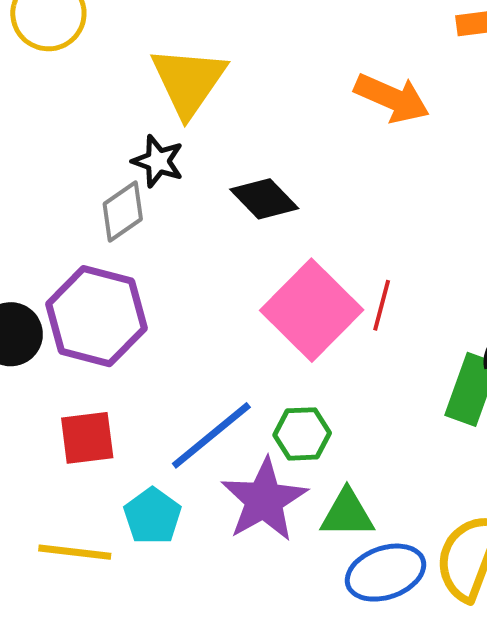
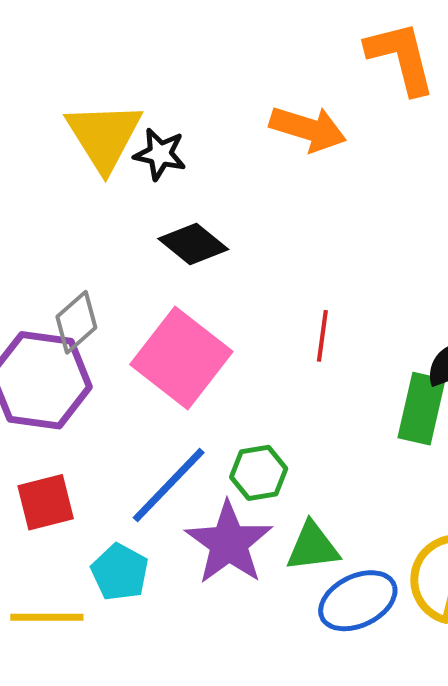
black star: (158, 161) -> (160, 154), moved
gray diamond: (123, 211) -> (76, 322), moved
pink square: (312, 310) -> (181, 358), moved

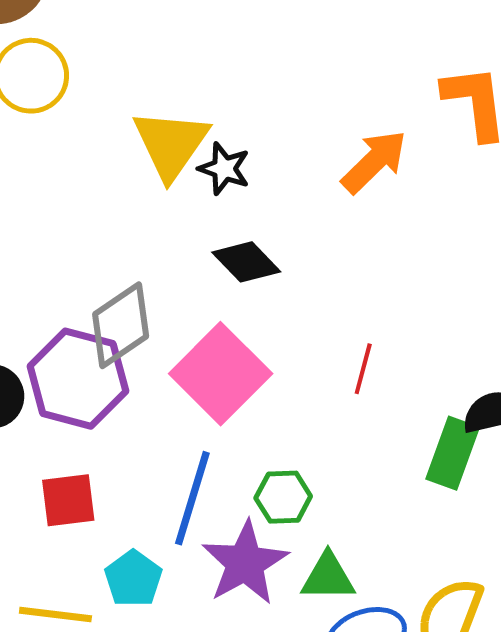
orange arrow: (308, 129) -> (374, 162), turned -68
gray diamond: (76, 322) -> (121, 325), size x1.4
blue line: (169, 485) -> (192, 498), turned -34

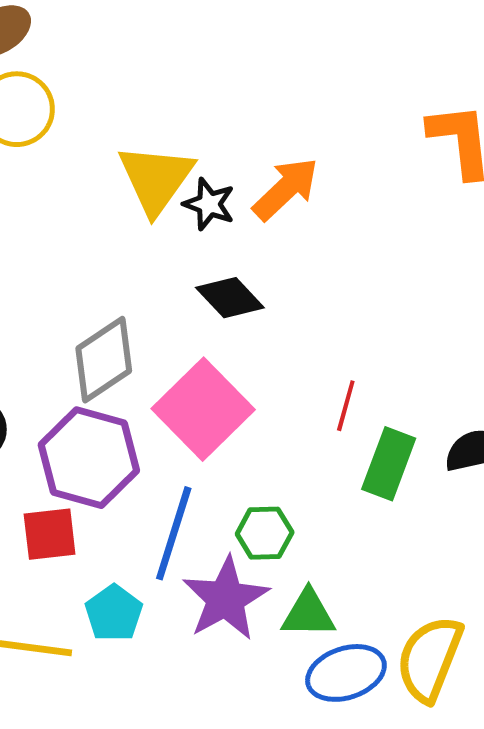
orange arrow: (374, 162) -> (286, 189), moved
purple hexagon: (78, 379) -> (89, 458), moved
green rectangle: (453, 453) -> (389, 464), moved

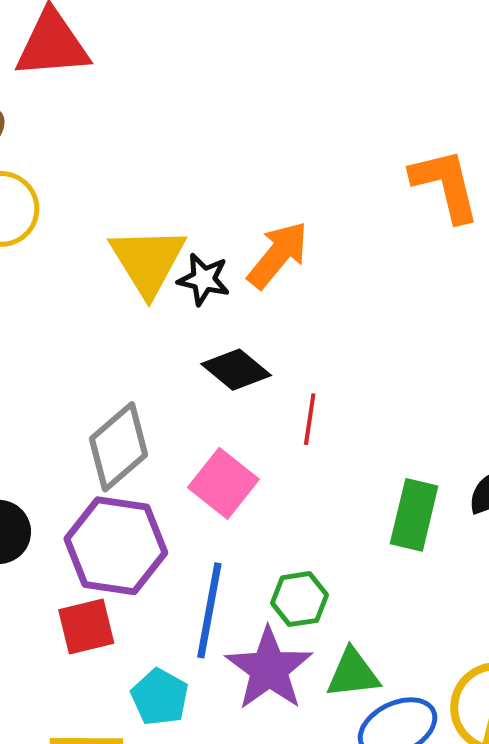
red line: (346, 406) -> (310, 419), moved
pink square: (203, 409) -> (223, 483), size x0.7

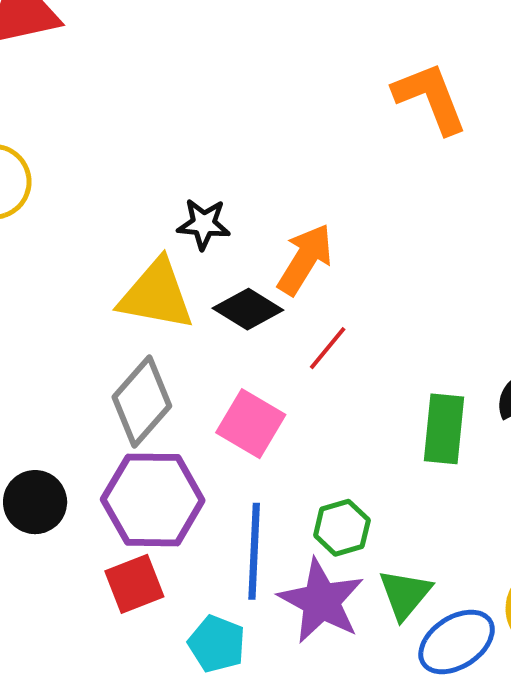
orange arrow: (278, 255) -> (305, 259), moved
yellow triangle: (148, 261) -> (156, 295), moved, turned -40
red line: (310, 419) -> (328, 348), turned 39
green triangle: (353, 673) -> (405, 594), turned -36

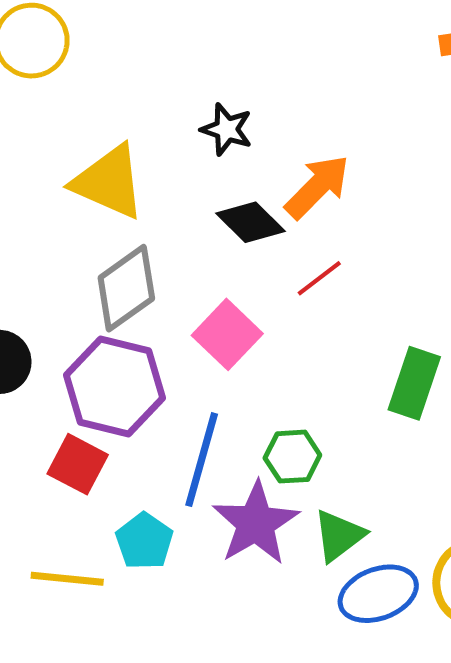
yellow triangle: (156, 295) -> (109, 182), moved
red square: (134, 584) -> (78, 464), turned 36

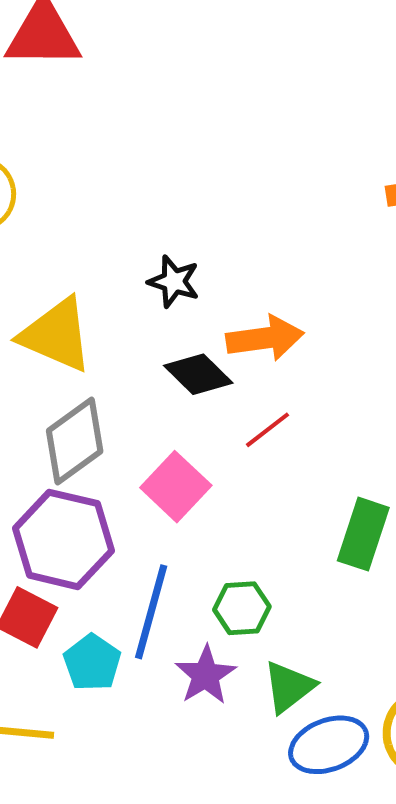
orange arrow: (317, 187) -> (265, 338), turned 38
purple star: (256, 523) -> (206, 675), size x0.7
cyan pentagon: (144, 541) -> (92, 663), moved

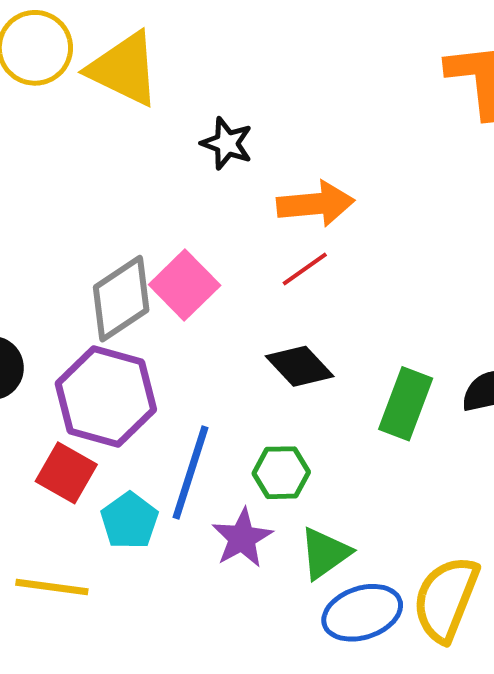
yellow triangle: (56, 335) -> (124, 69), moved
black diamond: (198, 374) -> (300, 366), moved
red line: (267, 430) -> (305, 269), moved
pink square: (176, 487) -> (185, 285), moved

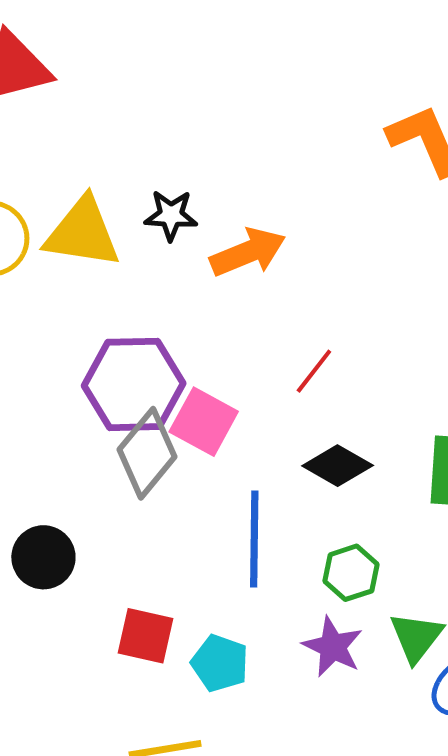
black star: (227, 143) -> (171, 215), moved
orange arrow: (316, 204) -> (248, 252), moved
purple hexagon: (106, 396) -> (134, 384), moved
blue line: (190, 472) -> (254, 539), moved

